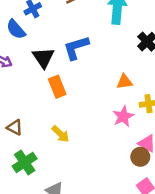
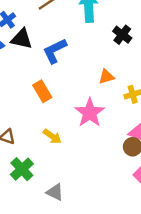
black triangle: (43, 58) -> (22, 39), moved, turned -35
pink star: (123, 116) -> (90, 113), moved, size x1.4

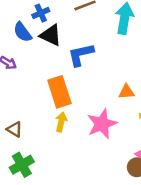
orange rectangle: (42, 91) -> (59, 92), size x1.4
yellow arrow: (52, 136) -> (61, 122), moved, turned -126

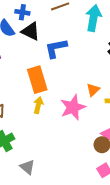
blue cross: (41, 13) -> (22, 12), turned 32
orange triangle: (126, 92) -> (93, 90), moved, turned -40

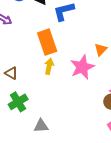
gray triangle: (27, 167) -> (41, 126), turned -42

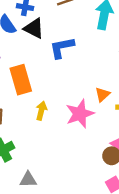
orange rectangle: (47, 42) -> (21, 80), moved

